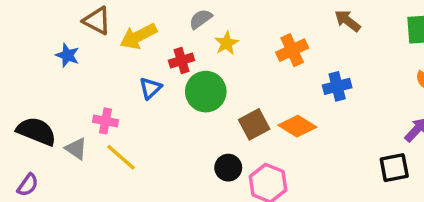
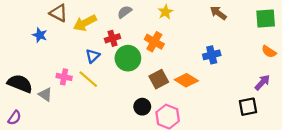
yellow star: (227, 43) -> (165, 12), moved
orange cross: (292, 50) -> (154, 42), moved, turned -36
yellow line: (121, 157) -> (88, 79), moved

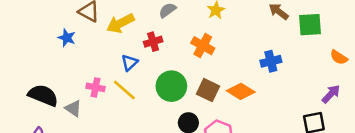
green square: (266, 19) -> (310, 25), moved
green circle: (128, 58) -> (171, 86), moved
brown square: (159, 79) -> (208, 90), turned -36

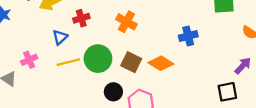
pink cross: (96, 87) -> (29, 60), turned -35
yellow line: (124, 90) -> (68, 62), moved, turned -55

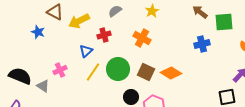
blue cross: (188, 36) -> (202, 44), moved
yellow line: (68, 62) -> (93, 72), turned -42

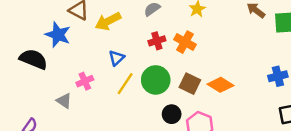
blue star: (38, 32) -> (58, 35), size x1.5
red cross: (104, 35) -> (157, 41), moved
blue cross: (202, 44) -> (278, 76), moved
black semicircle: (20, 76) -> (33, 59), moved

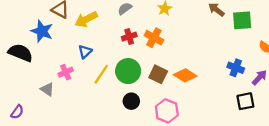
blue triangle: (117, 58) -> (85, 52), moved
blue cross: (278, 76) -> (236, 68), turned 35
black circle: (172, 114) -> (131, 101), moved

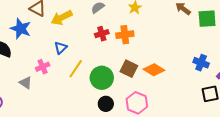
orange cross: (154, 38) -> (125, 35), turned -36
green circle: (128, 71) -> (102, 78), moved
black circle: (131, 101) -> (106, 104), moved

